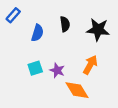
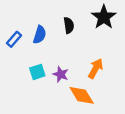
blue rectangle: (13, 15) -> (14, 39), moved
black star: (98, 30) -> (104, 17), moved, turned 30

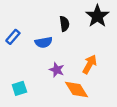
blue semicircle: (40, 35) -> (44, 42), moved, turned 63
cyan square: (37, 72) -> (19, 88), moved

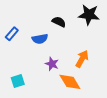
black star: (97, 16) -> (89, 15), turned -30
black semicircle: (64, 24) -> (59, 22), turned -56

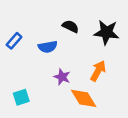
black star: (89, 15) -> (106, 32), moved

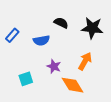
cyan square: (21, 97) -> (26, 79), moved

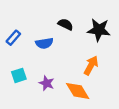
purple star: (54, 66) -> (47, 83), moved
cyan square: (26, 79) -> (19, 75), moved

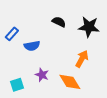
blue semicircle: (44, 43) -> (32, 46), moved
cyan square: (19, 75) -> (17, 85), moved

